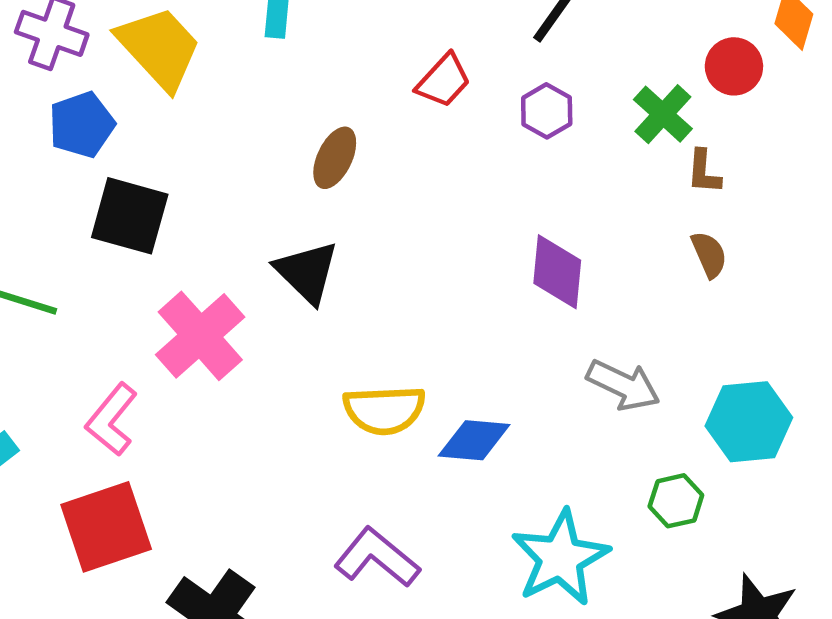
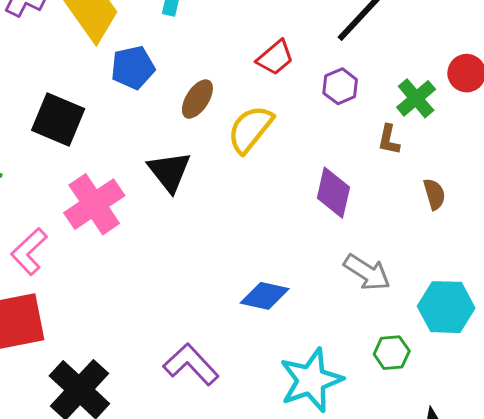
blue pentagon: (82, 125) -> (133, 68), moved
brown L-shape: (704, 172) -> (389, 140), moved
yellow semicircle: (384, 410) -> (250, 129), moved, turned 124

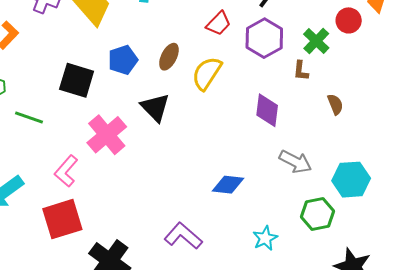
blue pentagon: (133, 68) -> (123, 60), moved
purple hexagon: (340, 86) -> (264, 38), size x1.6
green hexagon: (392, 353) -> (318, 214), size x1.4
cyan star: (311, 380) -> (265, 238), size x0.6

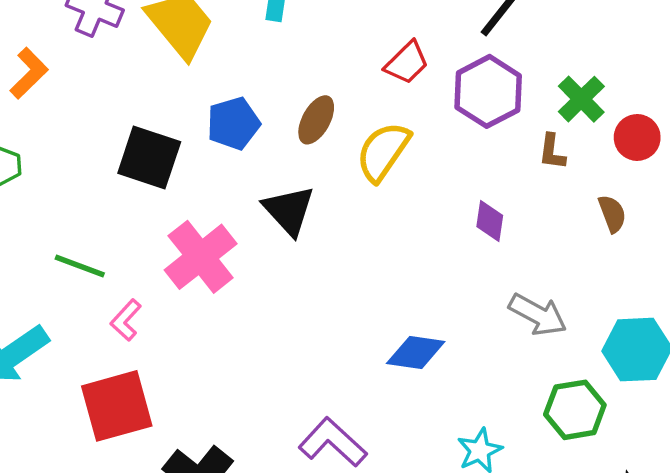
red circle: (349, 20) -> (637, 137), moved
purple diamond: (267, 110) -> (490, 221), size x0.7
green line: (29, 117) -> (80, 266), moved
pink L-shape: (66, 171) -> (126, 320), size x0.7

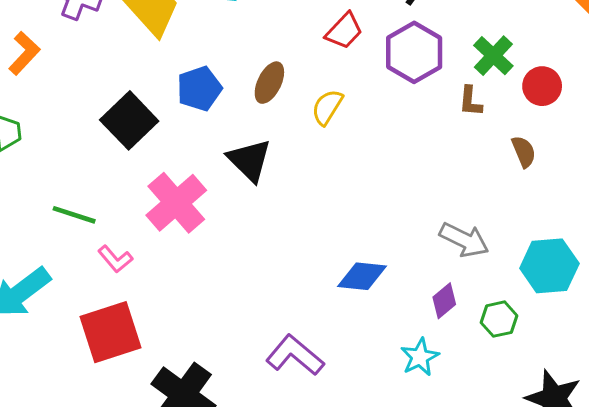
yellow semicircle: (383, 152) -> (327, 107), size x0.7
black square: (149, 158) -> (129, 120), turned 30
purple diamond: (490, 221) -> (444, 301), moved, turned 44
pink L-shape: (126, 320) -> (115, 259), turned -80
green hexagon: (575, 410) -> (499, 319), size x0.7

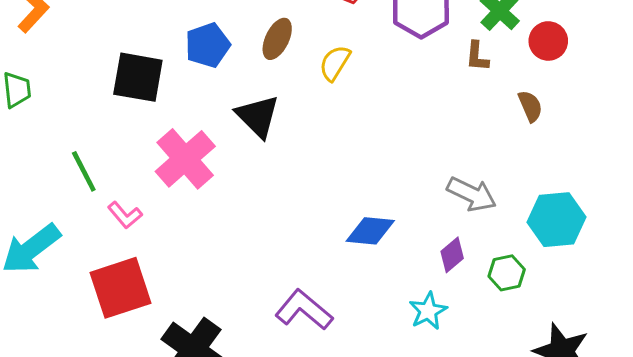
black square: (129, 120) -> (138, 77), turned -36
green line: (74, 215) -> (84, 171), turned 45

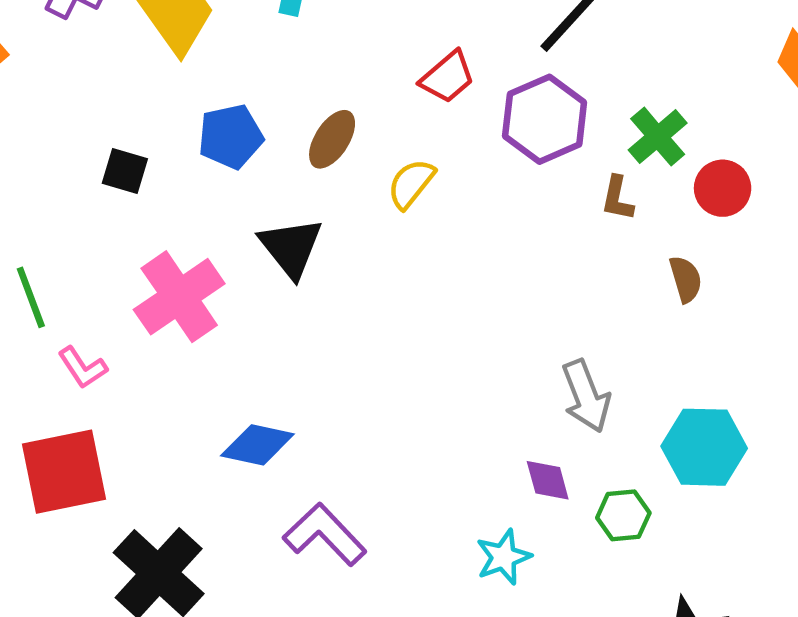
black square: (138, 77) -> (125, 171), size x0.6
gray arrow: (472, 194) -> (586, 396), turned 36
blue diamond: (370, 231) -> (257, 445), moved
purple diamond: (452, 255) -> (548, 480), turned -72

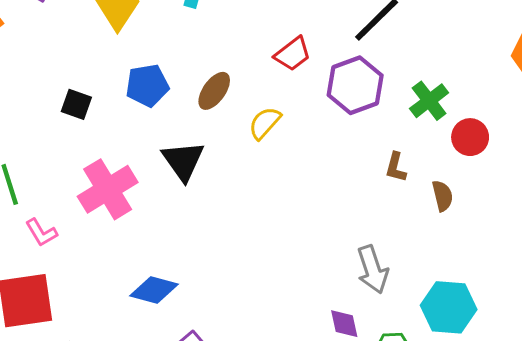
brown L-shape: (617, 198) -> (396, 167), moved

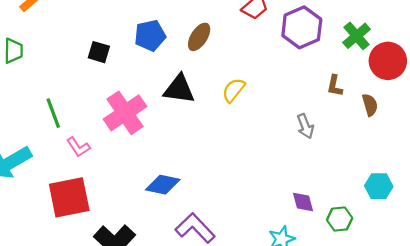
yellow semicircle: (265, 123) -> (234, 90), moved
red circle: (470, 137) -> (388, 61), size x1.4
black triangle: (183, 161) -> (179, 89), turned -44
gray arrow: (373, 269) -> (305, 126), moved, size x0.7
cyan hexagon: (449, 307) -> (379, 186), size x0.7

